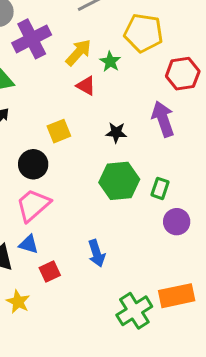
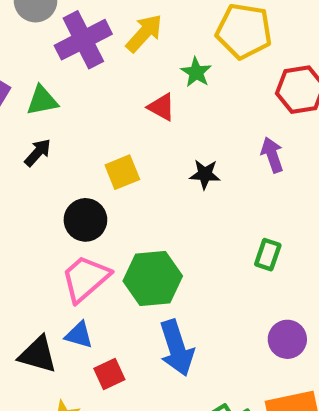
yellow arrow: (78, 53) -> (144, 33), moved
purple arrow: (163, 119) -> (272, 155), size x0.7
green hexagon: (119, 181) -> (153, 279), moved
purple circle: (177, 222) -> (287, 339), moved
blue arrow: (97, 253) -> (177, 348), size x1.4

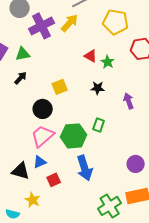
green star: (196, 72) -> (108, 62), moved
red triangle: (161, 107) -> (91, 56), moved
purple arrow: (272, 155) -> (129, 101), moved
green rectangle: (268, 255) -> (99, 125), moved
blue triangle: (79, 335) -> (40, 162), turned -40

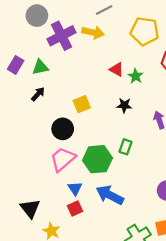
yellow arrow: (70, 23) -> (93, 32), turned 60
blue triangle: (40, 162) -> (75, 188), moved, turned -40
blue arrow: (85, 168) -> (110, 195), turned 135
black triangle: (21, 171) -> (30, 209), moved, turned 36

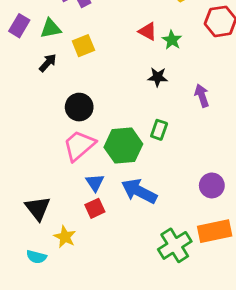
yellow square: (82, 104) -> (83, 46), moved

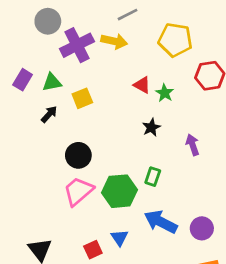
black star: (158, 77) -> (151, 127), turned -30
blue triangle: (95, 183) -> (120, 238), moved
blue arrow: (139, 191) -> (161, 222), moved

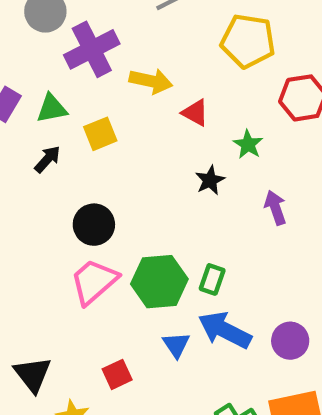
yellow arrow: (114, 41) -> (151, 81), moved
green star: (165, 93) -> (248, 144), moved
green rectangle: (153, 177) -> (212, 279), moved
blue triangle: (120, 238) -> (176, 345), moved

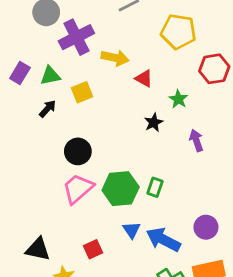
blue arrow: (225, 330) -> (163, 240), moved
black triangle: (33, 374) -> (38, 249), turned -40

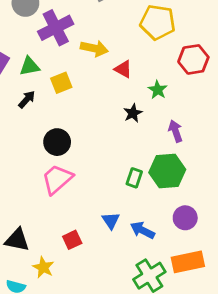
green hexagon: (121, 189) -> (167, 171), moved
blue arrow: (163, 240) -> (142, 230), size x0.7

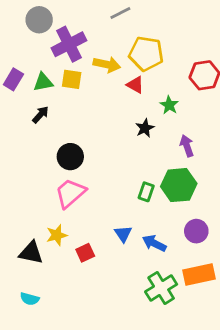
yellow pentagon: (158, 22) -> (146, 54), moved
yellow square: (61, 83) -> (72, 79), moved, turned 30
yellow star: (43, 267) -> (57, 235), moved, turned 30

